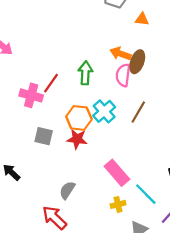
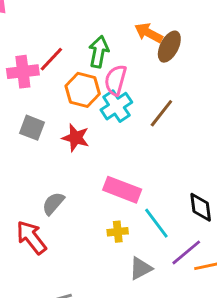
pink semicircle: (123, 75) -> (116, 80), moved
pink cross: (31, 95) -> (23, 72), turned -30
orange hexagon: (79, 118) -> (83, 90), moved
pink rectangle: (117, 173) -> (122, 190), turned -36

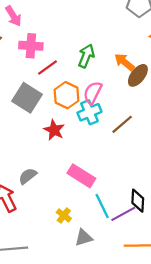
green arrow: (99, 52) -> (86, 56), moved
pink cross: (23, 72) -> (31, 46), moved
gray square: (32, 128) -> (27, 98), moved, size x1.5
yellow cross: (118, 232) -> (64, 215), moved, turned 32
purple line: (186, 252) -> (123, 214), moved

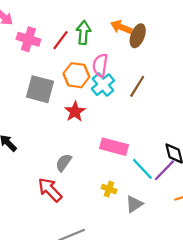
pink cross: (31, 46) -> (28, 39), turned 30
red line: (48, 67) -> (60, 40), moved
red star: (54, 130) -> (75, 112), turned 30

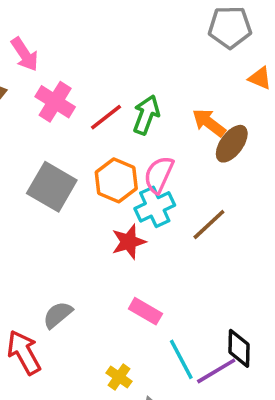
red star: (75, 112) -> (129, 242), moved
pink rectangle: (114, 147) -> (145, 311), size x0.7

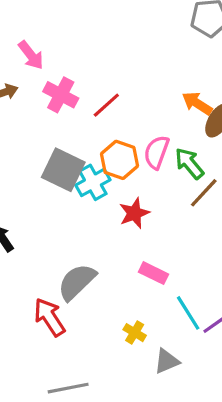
green arrow: (146, 115) -> (189, 163), moved, turned -56
cyan cross: (155, 207) -> (93, 182), moved
gray semicircle: (58, 315) -> (77, 282), size x1.5

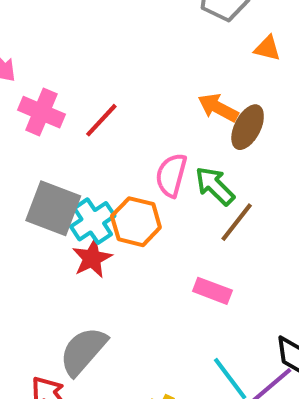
orange hexagon: (119, 160) -> (136, 222), moved
red star: (134, 213) -> (92, 258), moved
pink rectangle: (154, 273) -> (212, 291), moved

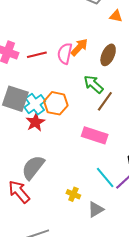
orange arrow: (218, 108) -> (79, 47), moved, turned 108
red line: (101, 120) -> (37, 55), turned 36
pink semicircle: (171, 175) -> (65, 53), moved
pink rectangle: (212, 291) -> (95, 135), size x1.4

